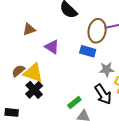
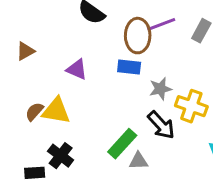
brown triangle: (29, 29) -> (25, 51), moved
black cross: (34, 90) -> (61, 156), moved
green rectangle: (74, 102) -> (122, 144), size x1.5

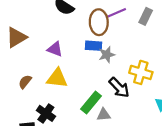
brown triangle: (25, 51) -> (16, 37), size x1.5
gray star: (160, 89) -> (107, 55), moved
yellow triangle: (56, 111) -> (57, 78), moved

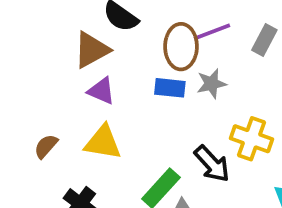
brown triangle: (16, 37) -> (92, 50), moved
gray star: (107, 55) -> (211, 84), moved

